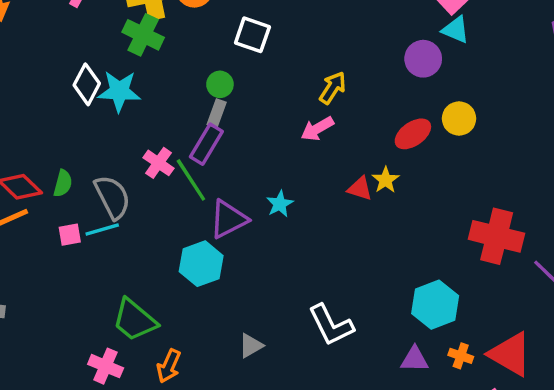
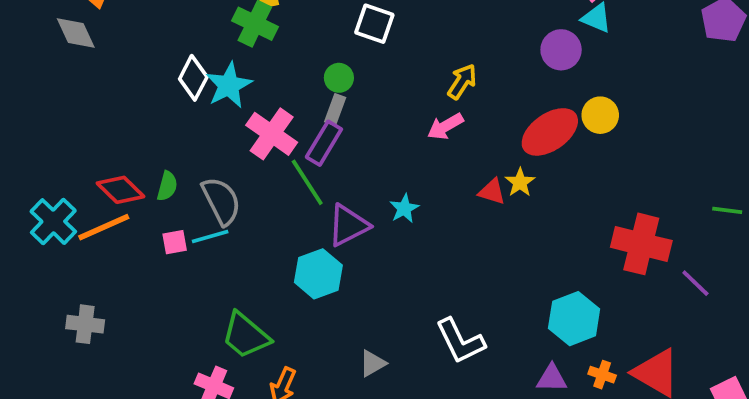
cyan star: (119, 91) -> (229, 85), turned -30
red ellipse: (413, 134) -> (550, 132), size x1.4
pink cross: (158, 163) -> (272, 134), moved, size x1.5

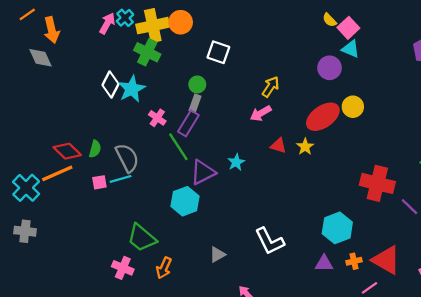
pink cross: (272, 134) -> (157, 118), size x0.6
red triangle: (492, 192) -> (278, 146), moved
cyan cross: (53, 222) -> (26, 188), moved
gray cross: (85, 324) -> (25, 231), moved
orange cross: (602, 375) -> (354, 261), turned -32

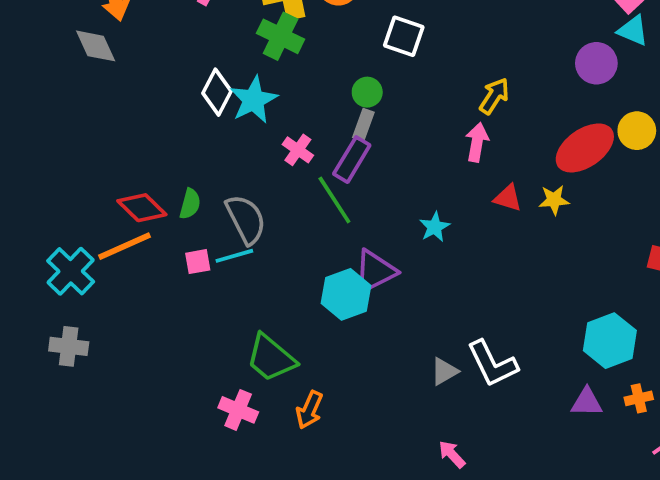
pink arrow: (261, 113) -> (477, 142), turned 130
yellow star: (305, 147) -> (554, 200), turned 30
purple triangle: (203, 172) -> (375, 271), moved
gray triangle: (217, 255) -> (444, 371), moved

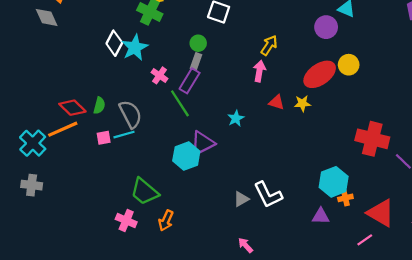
orange cross: (639, 398) -> (345, 198), moved

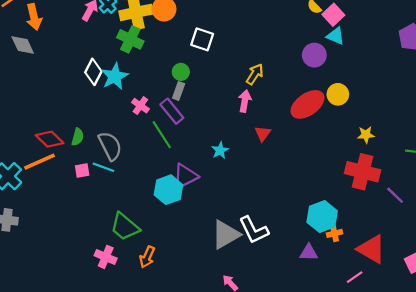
purple rectangle: (190, 81) -> (172, 111), turned -70
red triangle: (277, 102) -> (263, 134), turned 49
yellow star: (302, 103) -> (366, 135), moved
cyan line: (124, 135) -> (103, 167), turned 36
gray triangle: (241, 199) -> (226, 235), size x1.8

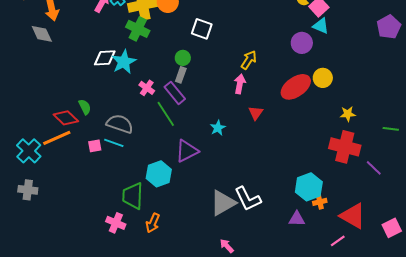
white diamond: (93, 72) -> (105, 58), turned 60
green semicircle: (78, 137) -> (85, 107), moved, turned -42
gray semicircle: (110, 146) -> (120, 124), turned -44
cyan hexagon: (168, 190) -> (159, 174), moved
green trapezoid: (125, 227) -> (133, 196), turned 52

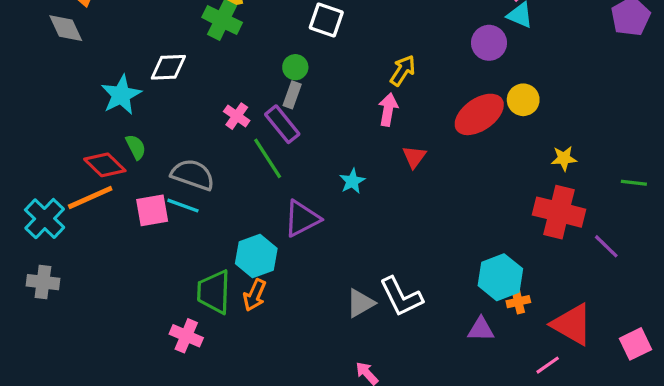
cyan star: (124, 62) -> (121, 95), moved
pink square: (95, 146) -> (152, 210), size x1.5
gray triangle: (223, 203) -> (360, 303), size x0.7
orange arrow: (153, 223) -> (255, 295), moved

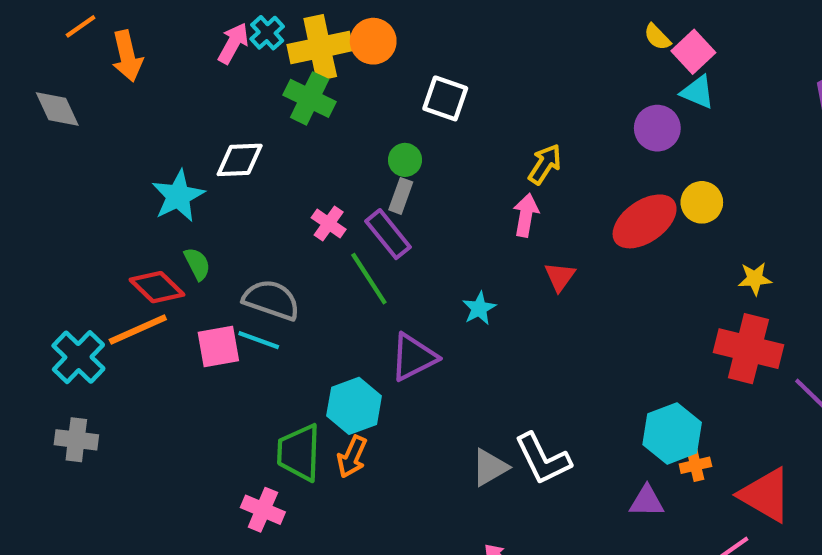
gray diamond: (66, 28) -> (57, 109), moved

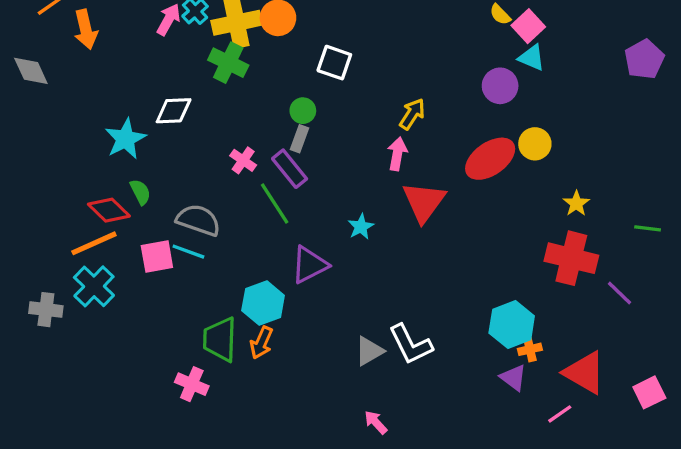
red triangle: (560, 277) -> (424, 202), size x1.8
yellow star: (755, 279) -> (576, 203), turned -30
cyan cross: (78, 357) -> (94, 286), moved
gray cross: (76, 440) -> (46, 310), moved
purple triangle: (647, 501) -> (513, 378), moved, turned 36

